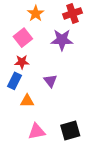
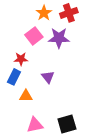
orange star: (36, 13) -> (44, 13), moved
pink square: (23, 38) -> (34, 36), moved

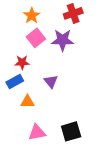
orange star: (44, 13) -> (32, 16), moved
blue rectangle: (14, 77) -> (15, 81), turned 35

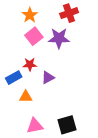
red star: (22, 62) -> (30, 64), moved
purple triangle: (51, 81) -> (48, 78), turned 40

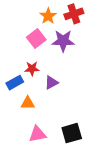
orange star: (30, 15) -> (48, 16), moved

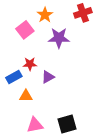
red cross: (74, 14) -> (83, 13), moved
pink square: (36, 39) -> (25, 30), moved

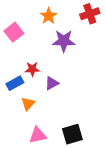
pink square: (25, 30) -> (14, 32), moved
orange triangle: (26, 96) -> (28, 104), turned -48

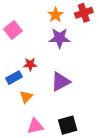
orange star: (49, 16) -> (55, 15), moved
purple triangle: (52, 83) -> (61, 82), moved, size x1.5

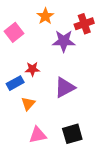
red cross: (84, 13) -> (84, 24), moved
orange star: (55, 15) -> (45, 16), moved

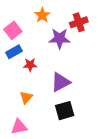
blue rectangle: (15, 83) -> (14, 52), moved
black square: (72, 134) -> (65, 111), moved
pink triangle: (38, 135) -> (19, 127), moved

